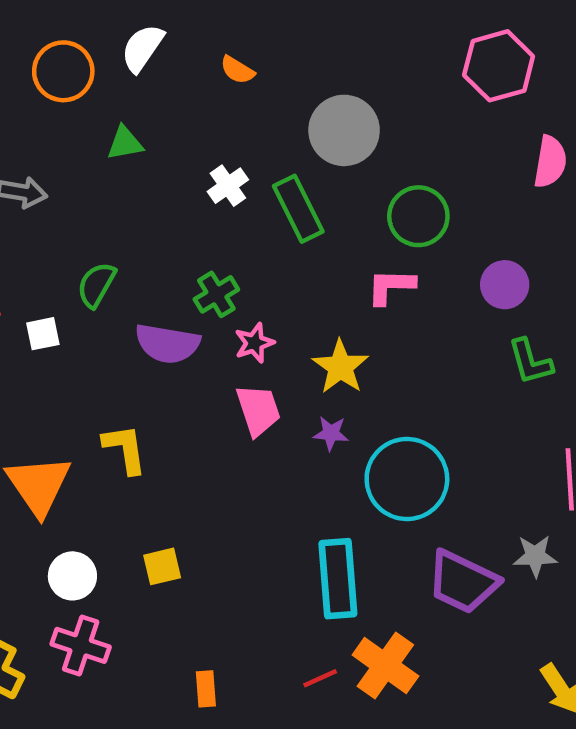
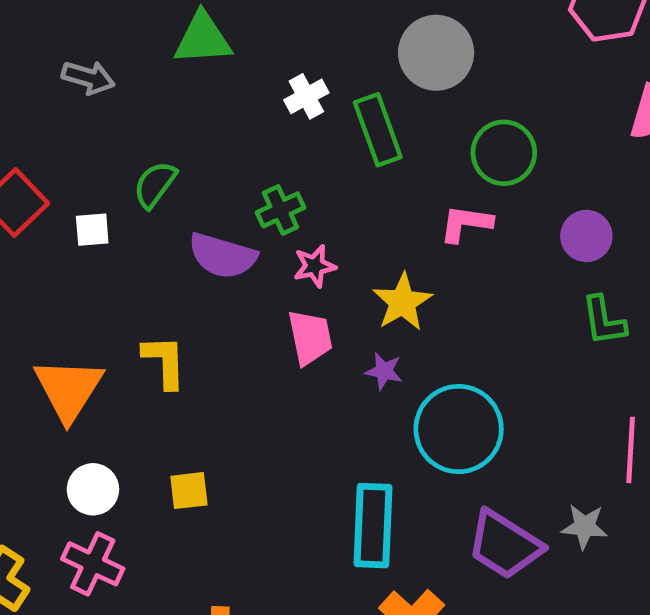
green triangle: (125, 143) -> (203, 39), size x1.5

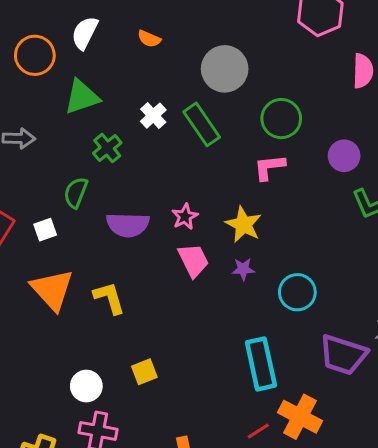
green cross: (281, 210) -> (107, 148), moved
orange triangle: (68, 389) -> (52, 290), moved
cyan circle: (459, 429) -> (297, 292), size x0.7

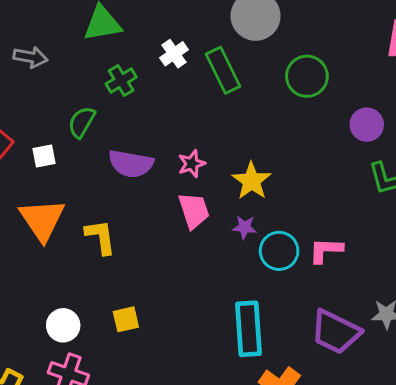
pink L-shape: (269, 167) -> (326, 250), moved
cyan circle: (297, 292) -> (279, 251), moved

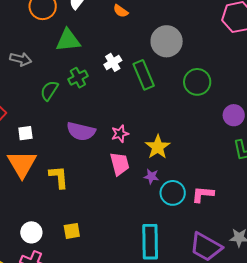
green semicircle: (82, 122) -> (49, 91), moved
white square: (44, 156) -> (25, 133), moved

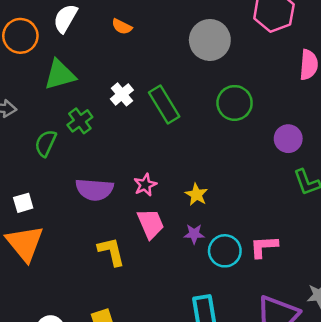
gray circle: (167, 41) -> (210, 40), moved
yellow star: (158, 147) -> (196, 195), size x0.7
yellow L-shape: (59, 177) -> (111, 251), moved

